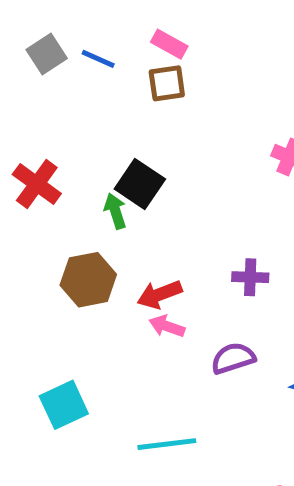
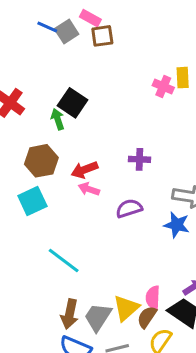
gray square: (47, 54) -> (67, 31), moved
brown square: (167, 83) -> (102, 36), moved
cyan square: (64, 405) -> (32, 201), moved
cyan line: (167, 444) -> (64, 260), moved, turned 44

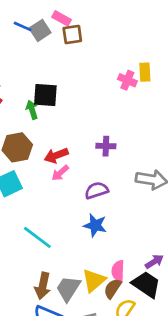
black square: (73, 103) -> (45, 95), turned -30
pink arrow: (89, 189) -> (60, 173), turned -60
blue star: (177, 225) -> (95, 225), moved

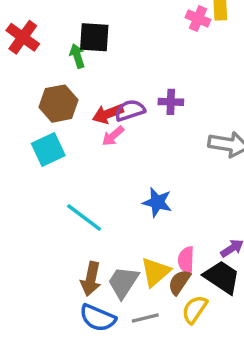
purple semicircle: (96, 190) -> (130, 110), moved

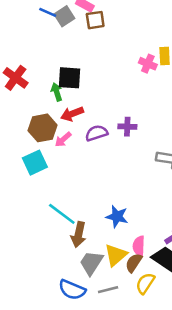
red arrow: (108, 114) -> (72, 114), moved
pink arrow: (113, 136) -> (63, 139), moved
blue star: (157, 202) -> (117, 216), moved
brown arrow: (91, 279) -> (79, 234), moved

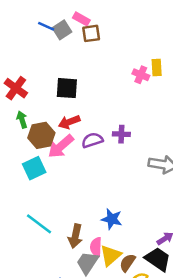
green arrow: (57, 92) -> (22, 120), moved
pink arrow: (63, 139) -> (61, 146), size x1.6
cyan line: (62, 214) -> (39, 224), moved
pink semicircle: (139, 246) -> (96, 247), moved

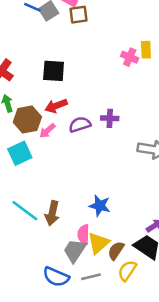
pink arrow: (61, 146) -> (47, 131), size x0.6
brown arrow: (75, 236) -> (52, 213), moved

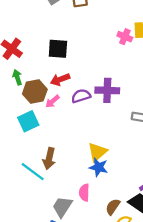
purple cross: (110, 118) -> (107, 90), size x1.5
brown arrow: (52, 213) -> (49, 158), moved
yellow triangle: (98, 243) -> (97, 152), moved
gray trapezoid: (75, 251) -> (62, 207), moved

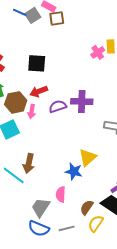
pink cross: (125, 37) -> (98, 52), turned 32
pink arrow: (52, 101) -> (32, 111), turned -40
yellow triangle: (97, 152) -> (88, 157), moved

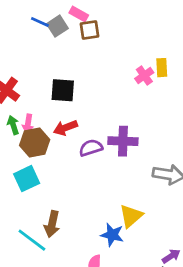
pink arrow: (32, 111) -> (28, 124), moved

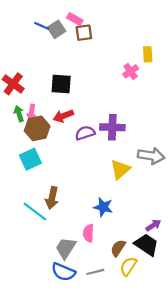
yellow rectangle: (162, 68) -> (148, 54), moved
yellow triangle: (131, 216) -> (120, 169), moved

